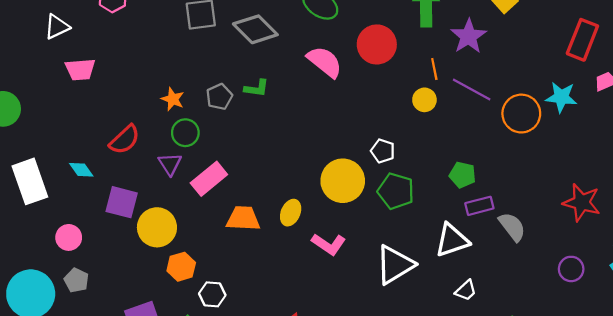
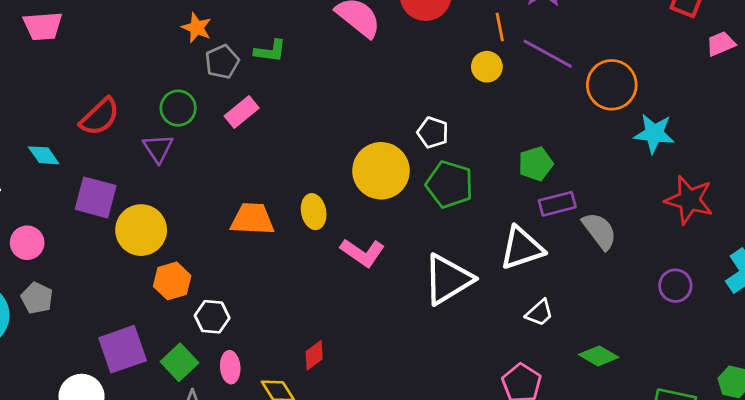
cyan star: (561, 97) -> (654, 133), moved
orange star: (173, 99) -> (197, 28), moved
green pentagon: (463, 175) -> (536, 164), turned -30
pink rectangle: (209, 179) -> (242, 112), moved, size x0.7
yellow ellipse: (291, 213) -> (314, 212), turned -35

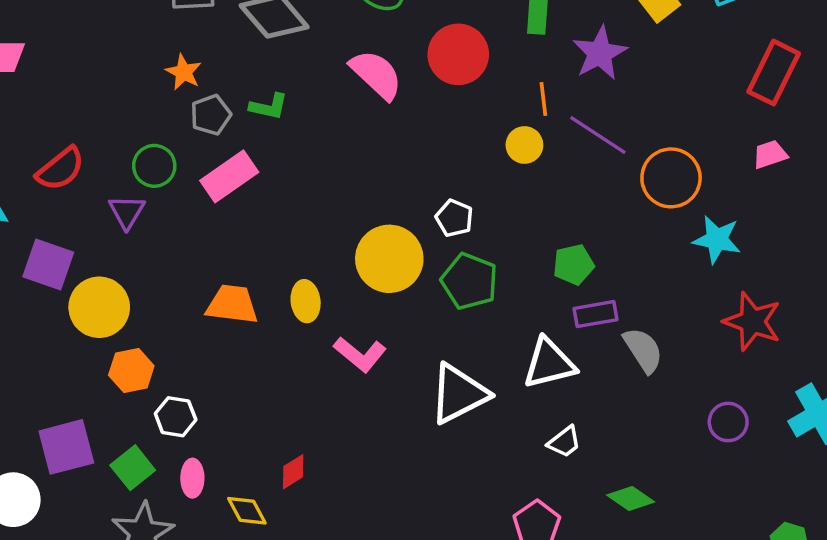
pink trapezoid: (721, 44) -> (770, 154), moved
pink rectangle: (242, 112) -> (229, 176), size x1.4

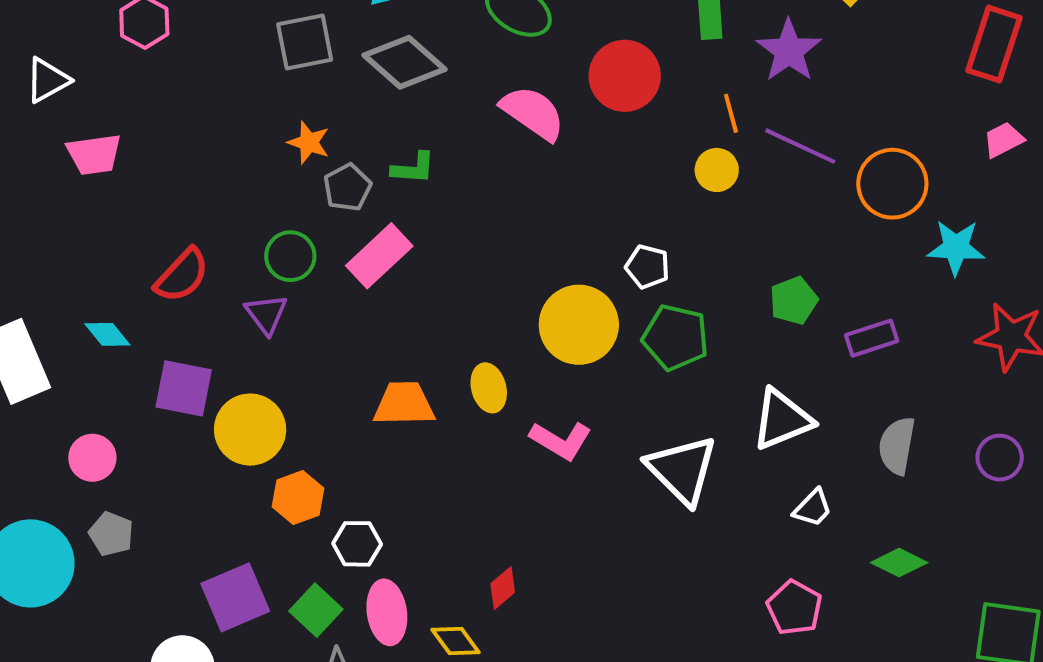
purple rectangle: (595, 314) -> (872, 338), moved
gray semicircle: (643, 350) -> (897, 446), moved, turned -129
white triangle: (459, 394) -> (682, 470), turned -40
pink ellipse: (192, 478) -> (387, 612), size x1.4

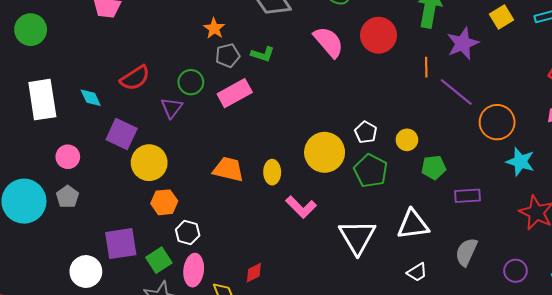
yellow circle: (717, 170) -> (407, 140), moved

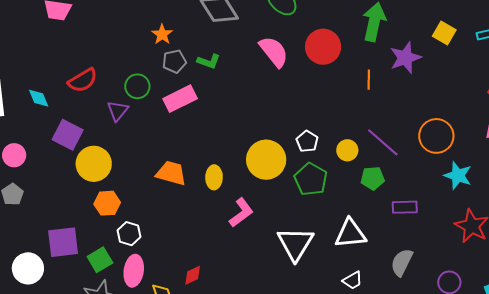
yellow square: (501, 17) -> (444, 33), turned -30
purple line: (456, 92) -> (383, 142), moved
pink L-shape: (301, 207) -> (241, 213), turned -84

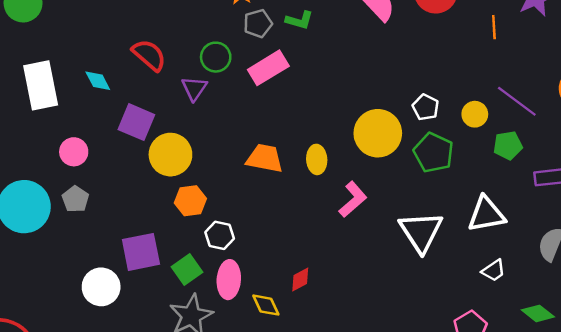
red semicircle: (83, 80) -> (149, 55), turned -104

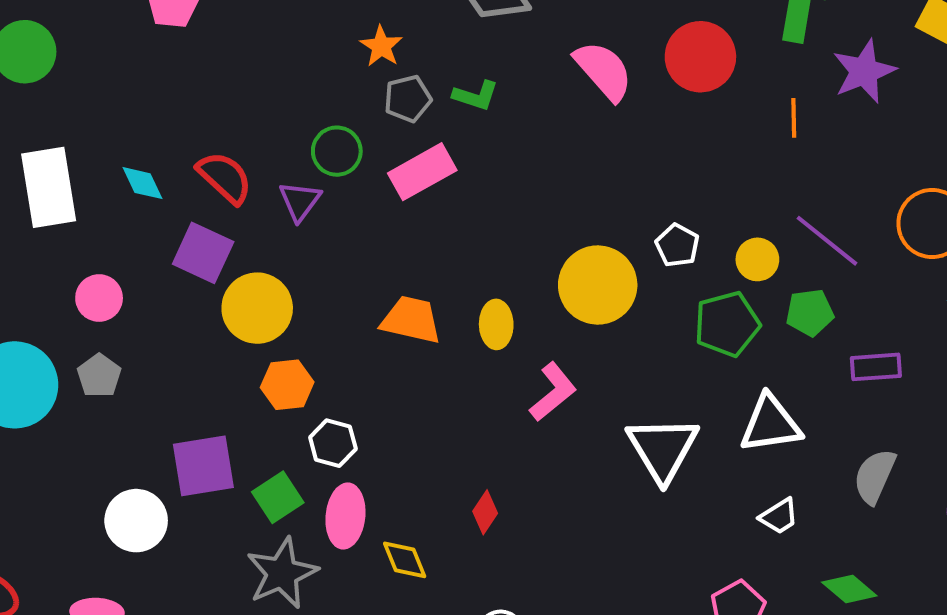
red semicircle: (149, 55) -> (225, 177), moved
green pentagon: (433, 153) -> (727, 324), moved, turned 30
red diamond: (300, 279) -> (485, 512), moved, turned -30

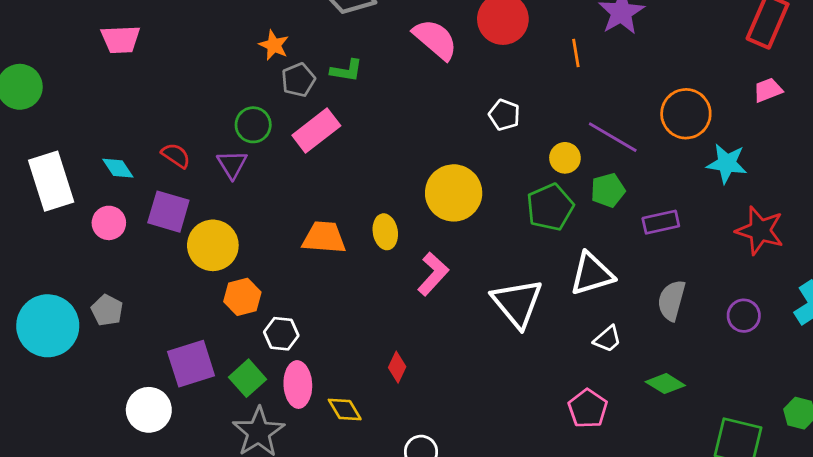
red semicircle: (225, 177) -> (176, 155), size x0.7
white pentagon: (677, 245) -> (504, 115), moved
pink circle: (99, 298) -> (109, 223), moved

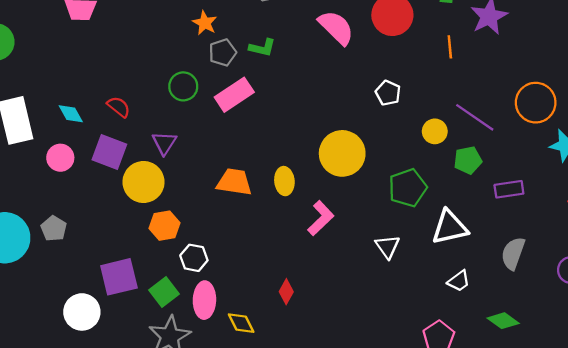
purple triangle: (232, 164) -> (164, 143), moved
green pentagon: (550, 207) -> (408, 188), moved
white triangle: (517, 303) -> (388, 247), size x0.6

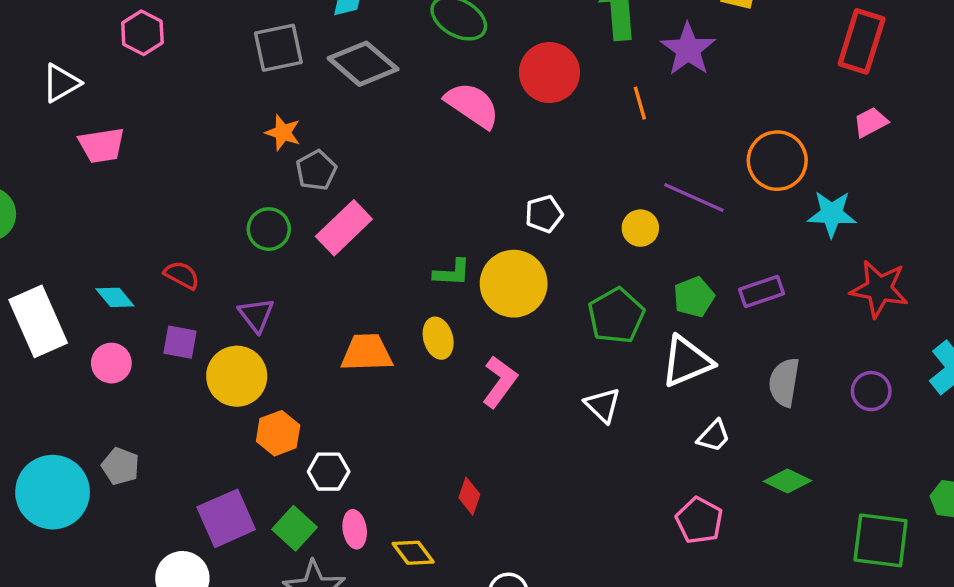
green L-shape: (262, 48) -> (452, 273), moved
white pentagon: (388, 93) -> (544, 214), moved, turned -30
purple square: (109, 152) -> (180, 342), size x0.7
green pentagon: (468, 160) -> (694, 297), moved
pink ellipse: (204, 300) -> (355, 529), size x0.7

